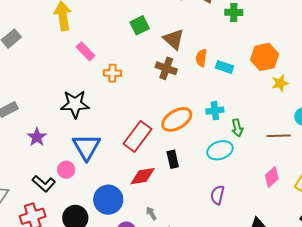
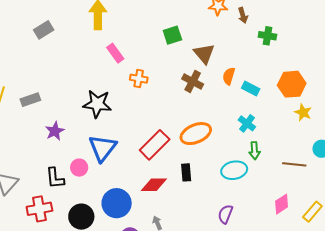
yellow star: (280, 83) -> (303, 112), turned 30
cyan cross: (215, 111) -> (247, 123), moved, turned 36
black L-shape: (44, 184) -> (55, 178), turned 35

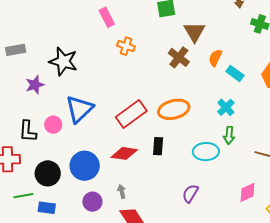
black star: (97, 104) -> (63, 61), moved

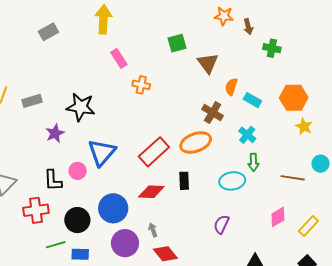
brown cross: (179, 57) -> (213, 113), moved
purple circle: (92, 202) -> (125, 243), size x1.4

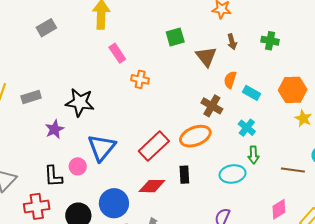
brown arrow: (248, 27) -> (232, 42), moved

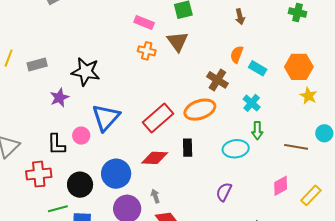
green cross: (270, 41) -> (298, 13), moved
pink rectangle: (117, 53) -> (144, 22), moved, turned -36
brown triangle: (206, 57) -> (178, 41), moved

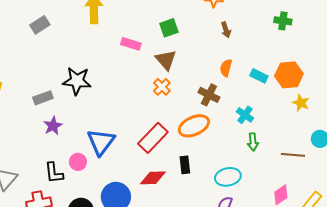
orange cross: (147, 51) -> (162, 87), moved, turned 36
gray rectangle: (37, 64) -> (43, 98), moved
cyan rectangle: (258, 68) -> (259, 76), moved
black star: (86, 72) -> (77, 81), moved
cyan ellipse: (236, 149) -> (228, 177), moved

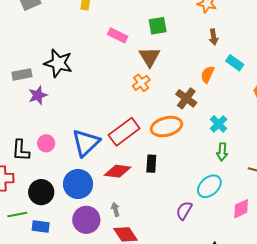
cyan rectangle: (259, 76) -> (235, 63), moved
purple star: (53, 126) -> (38, 95), moved
blue triangle: (101, 142) -> (86, 143), moved
cyan ellipse: (228, 177) -> (209, 186), moved, turned -40

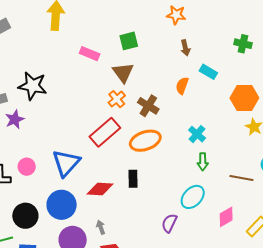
brown cross: (186, 98) -> (148, 106), moved
red rectangle: (124, 132) -> (105, 132), moved

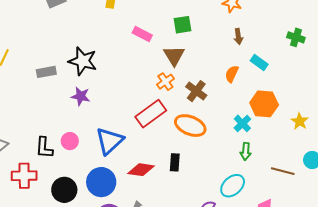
orange hexagon: (244, 98) -> (264, 104), moved
purple star: (15, 119) -> (81, 96), moved, turned 30
orange ellipse: (145, 141) -> (190, 126), turned 36

